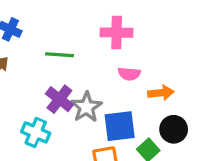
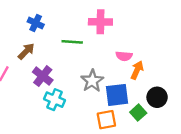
pink cross: (117, 33) -> (100, 22), moved
orange arrow: (161, 93) -> (137, 70), moved, turned -60
purple cross: (59, 99) -> (43, 76), moved

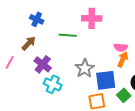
pink semicircle: (124, 56) -> (121, 47), moved

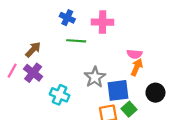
blue cross: (37, 19) -> (67, 18), moved
purple cross: (43, 64) -> (33, 73), moved
green square: (124, 95) -> (129, 109), moved

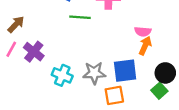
brown arrow: (33, 50) -> (16, 24), moved
gray star: (95, 77) -> (94, 73), moved, turned 30
green square: (129, 109) -> (159, 91), moved

